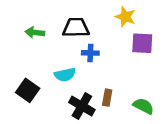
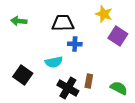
green arrow: (35, 32) -> (19, 21), moved
purple square: (142, 43) -> (118, 36), turned 30

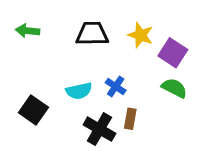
yellow star: (104, 14) -> (141, 35), moved
blue cross: (75, 44) -> (116, 87), moved, turned 32
green semicircle: (119, 88) -> (174, 88), moved

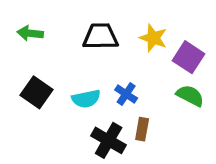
black square: (33, 110) -> (37, 92), moved

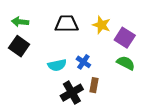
black square: (37, 92) -> (19, 46), moved
black cross: (109, 140) -> (72, 93), turned 30

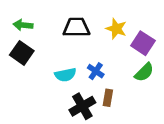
green semicircle: (126, 63) -> (144, 72), turned 108

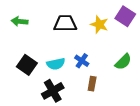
purple square: (143, 43) -> (125, 16), moved
black square: (22, 53) -> (27, 65), moved
black cross: (82, 106) -> (53, 91), moved

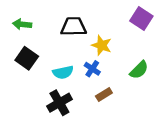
yellow star: (99, 24) -> (102, 45), moved
black square: (27, 65) -> (27, 58), moved
brown rectangle: (92, 84) -> (104, 95), turned 48

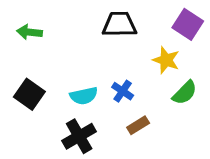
black trapezoid: (74, 27) -> (119, 24), moved
yellow star: (102, 45) -> (166, 60), moved
black square: (27, 58) -> (29, 94), moved

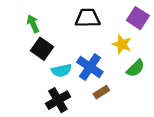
green arrow: (29, 32) -> (33, 24), moved, turned 60
blue cross: (123, 91) -> (90, 67), size x1.6
black square: (29, 94) -> (42, 49), moved

